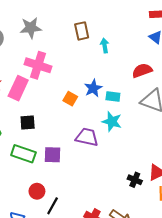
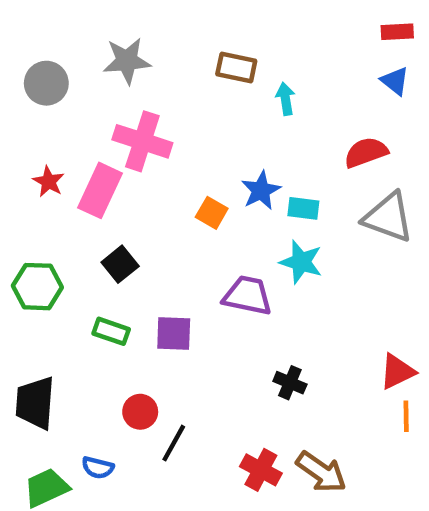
brown rectangle: (82, 31) -> (236, 68), turned -66
black square: (28, 123) -> (120, 264), turned -35
green rectangle: (23, 154) -> (111, 331), size x0.7
black cross: (135, 180) -> (290, 383), moved

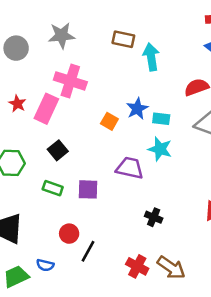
cyan arrow: (285, 99) -> (151, 57), size x1.5

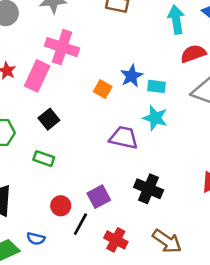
cyan arrow: (151, 57) -> (176, 20), moved
purple square: (88, 189) -> (99, 197), moved, turned -30
black cross: (154, 217) -> (149, 189), size x1.5
red cross: (137, 266) -> (116, 240), moved

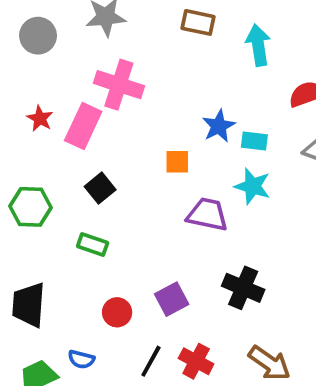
cyan arrow: (176, 20) -> (258, 45), moved
orange square: (103, 89) -> (177, 162), moved, turned -30
black line: (80, 224) -> (151, 361), moved

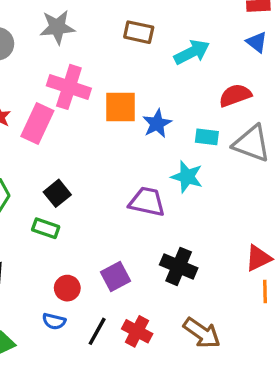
cyan arrow: (258, 45) -> (192, 52), turned 72
cyan rectangle: (254, 141) -> (207, 137), moved
orange square: (177, 162) -> (120, 107), moved, size x1.5
black square: (100, 188) -> (57, 193), moved
blue semicircle: (81, 359) -> (54, 321), moved

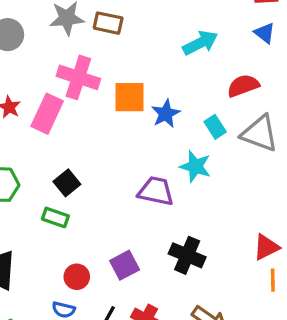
brown rectangle: (139, 32) -> (108, 23), moved
cyan rectangle: (207, 137) -> (215, 127), turned 50

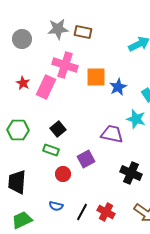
purple square: (125, 265) -> (86, 159), moved
red circle: (77, 277) -> (63, 174), moved

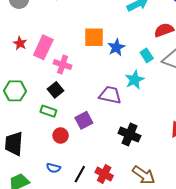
pink cross: (65, 65) -> (63, 65), moved, size x0.7
cyan star: (136, 119) -> (135, 80), turned 30

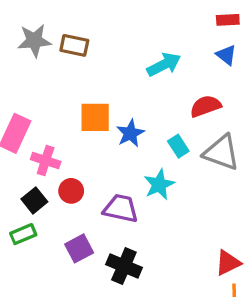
green rectangle: (48, 111) -> (23, 234), turned -42
black cross: (129, 134) -> (124, 266), moved
red circle: (61, 136) -> (71, 191), moved

